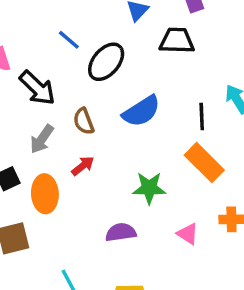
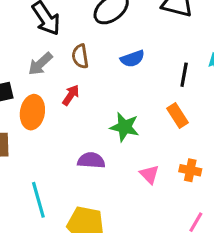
blue semicircle: (141, 111) -> (132, 59), size x0.7
orange rectangle: (204, 163) -> (177, 115), size x0.7
red arrow: (83, 166) -> (71, 95), turned -30

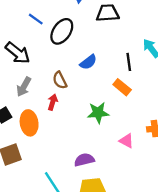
brown semicircle: (80, 56) -> (60, 80), moved
orange rectangle: (177, 115) -> (122, 87), moved
purple semicircle: (91, 160) -> (84, 160), moved

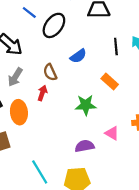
black line: (129, 62) -> (116, 46), moved
purple semicircle: (84, 160) -> (85, 146), moved

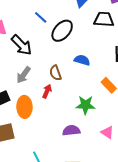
blue semicircle: (78, 56) -> (82, 60), turned -133
purple semicircle: (85, 146) -> (71, 130), moved

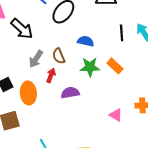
gray arrow: (23, 75) -> (36, 59), moved
green star: (85, 105) -> (90, 67), moved
purple semicircle: (71, 130) -> (70, 93), moved

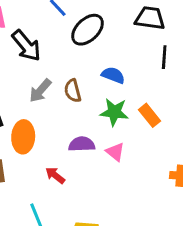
black line: (122, 33) -> (164, 57), moved
red arrow: (51, 75) -> (55, 175), moved, turned -80
pink triangle: (116, 115) -> (115, 152), moved

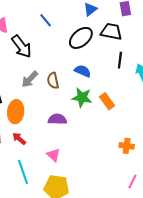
black ellipse: (88, 30) -> (81, 38), moved
pink triangle: (115, 152) -> (53, 155), moved
red arrow: (55, 175) -> (19, 139), moved

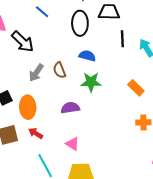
black ellipse: (81, 38) -> (80, 23), turned -40
orange rectangle: (107, 101) -> (136, 88), moved

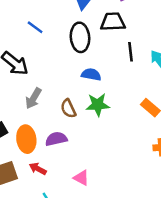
brown semicircle: (59, 70) -> (68, 109), moved
purple semicircle: (70, 108) -> (56, 139), moved

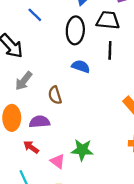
black line: (130, 52) -> (110, 50), moved
green star: (98, 105) -> (82, 150), moved
red arrow: (38, 169) -> (31, 147), moved

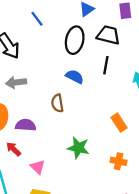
gray arrow: (24, 81) -> (16, 82), turned 36
brown semicircle: (55, 95) -> (57, 103), moved
green star: (82, 150) -> (78, 148), moved

